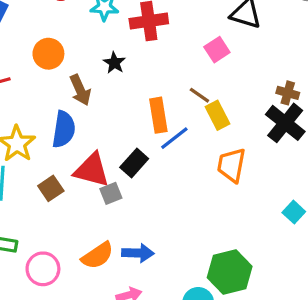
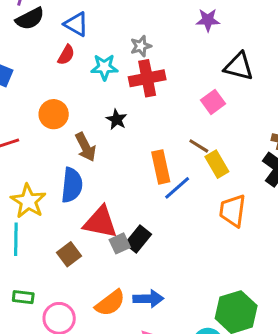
black rectangle: (134, 163) -> (138, 239), moved
brown square: (51, 188) -> (69, 254), moved

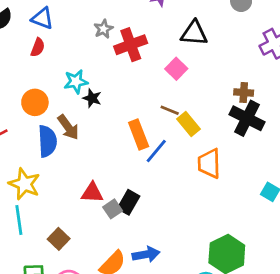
cyan star: (104, 67) -> (76, 82), moved
red cross: (147, 78) -> (131, 45), moved
blue semicircle: (72, 185) -> (47, 141), moved
red triangle: (100, 222) -> (92, 193), size x0.7
brown square: (69, 254) -> (59, 239), moved

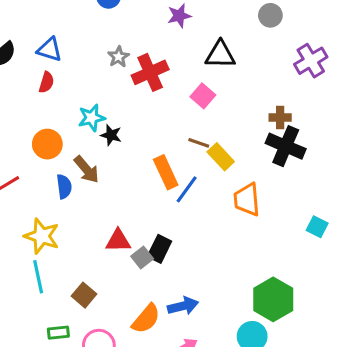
blue semicircle: (47, 141) -> (64, 187), size x0.7

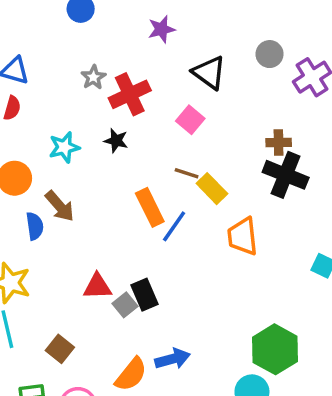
gray circle: (270, 15) -> (270, 54), moved
black triangle: (220, 55) -> (209, 73), turned 36
black star: (111, 135) -> (116, 141), moved
black rectangle: (159, 249) -> (145, 295), turned -48

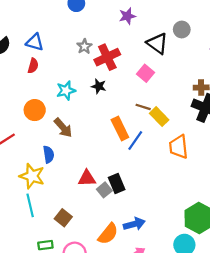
gray circle: (270, 54) -> (182, 30), moved
blue semicircle: (35, 226) -> (49, 154), moved

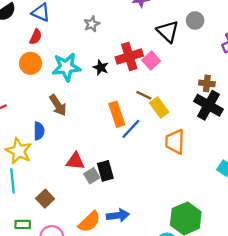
red cross: (107, 57) -> (129, 56), moved
cyan star: (66, 91) -> (66, 67), size x1.4
orange circle: (35, 110) -> (31, 63), moved

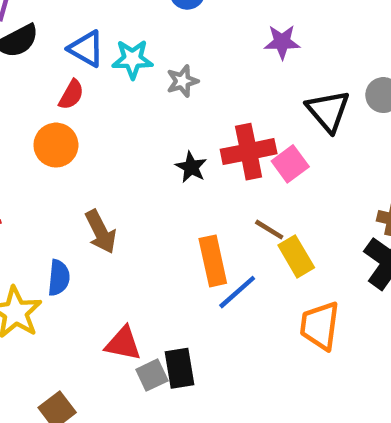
cyan star: (66, 67) -> (132, 59), moved, size x0.7

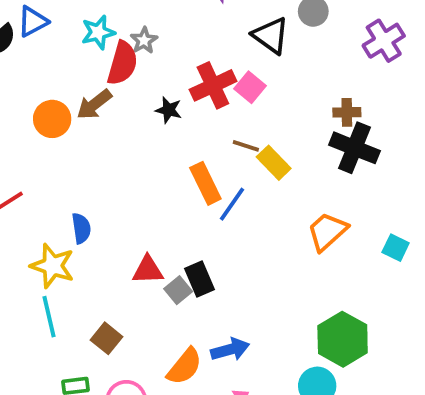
blue triangle: (86, 49) -> (33, 22), moved, turned -44
red semicircle: (71, 95) -> (122, 63), moved, size x1.6
brown arrow: (101, 232) -> (94, 104), moved, turned 93
orange trapezoid: (320, 326) -> (327, 231), moved, turned 54

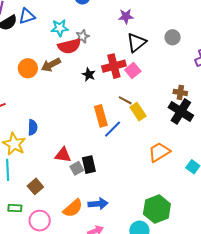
black triangle: (271, 36) -> (136, 43), moved, turned 35
red semicircle: (122, 63) -> (69, 46), turned 50

